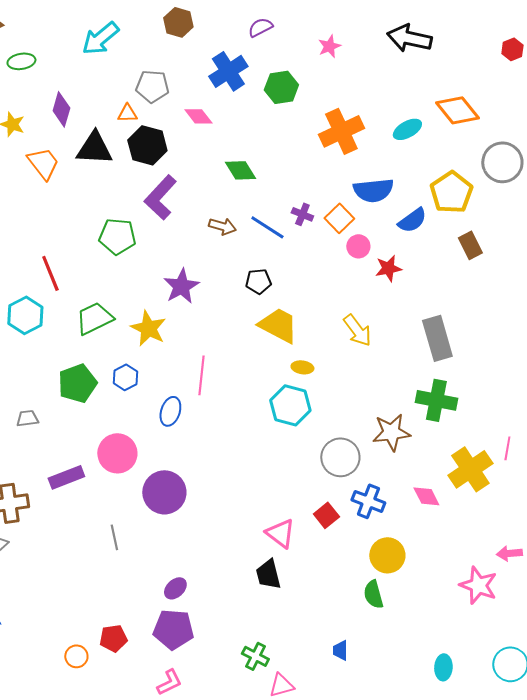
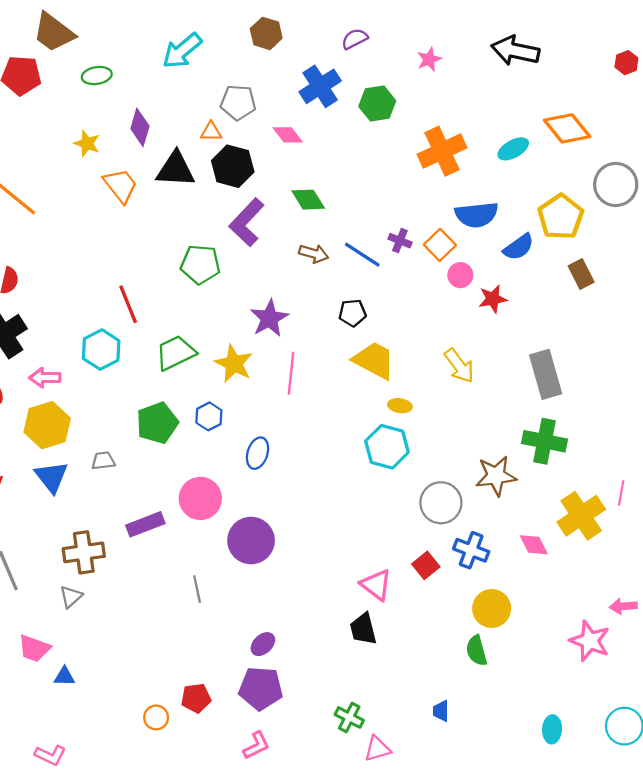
green diamond: (240, 170) -> (308, 200), moved
pink line: (201, 375) -> (291, 373), moved

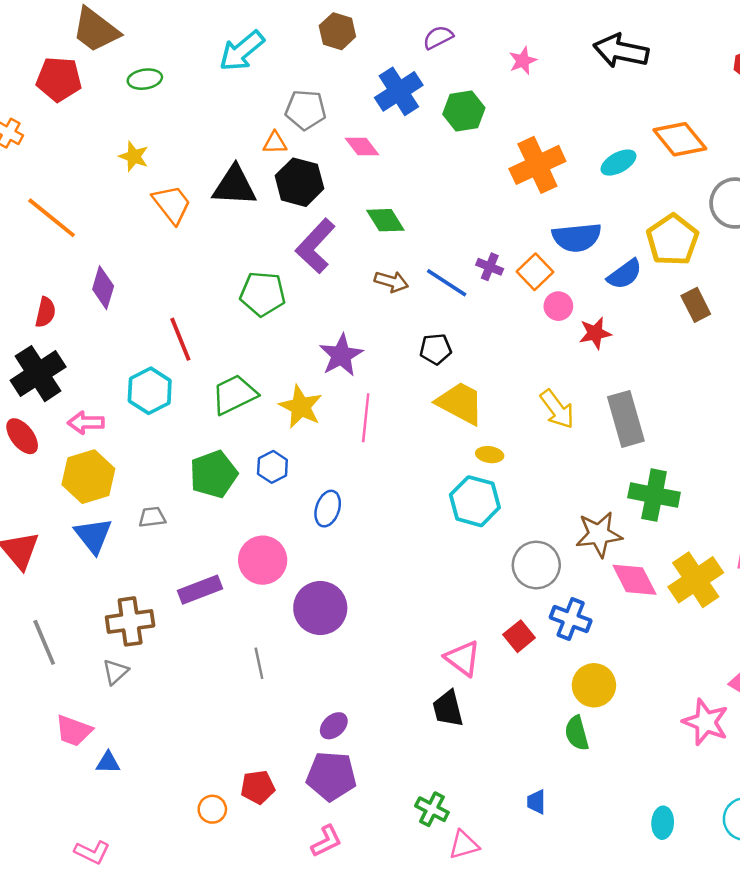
purple diamond: (140, 127) -> (103, 288), moved
gray rectangle: (546, 374) -> (626, 419), moved
pink diamond: (534, 545) -> (634, 580), moved, size x1.4

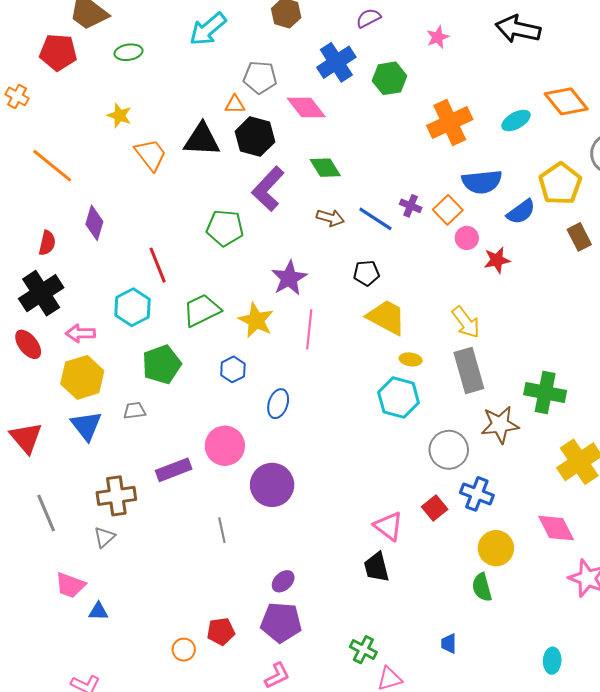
pink diamond: (362, 147) -> (306, 107), size x1.4
gray rectangle: (626, 419) -> (469, 370), moved
green pentagon: (214, 474) -> (162, 364), moved
pink diamond: (634, 580) -> (556, 528), moved

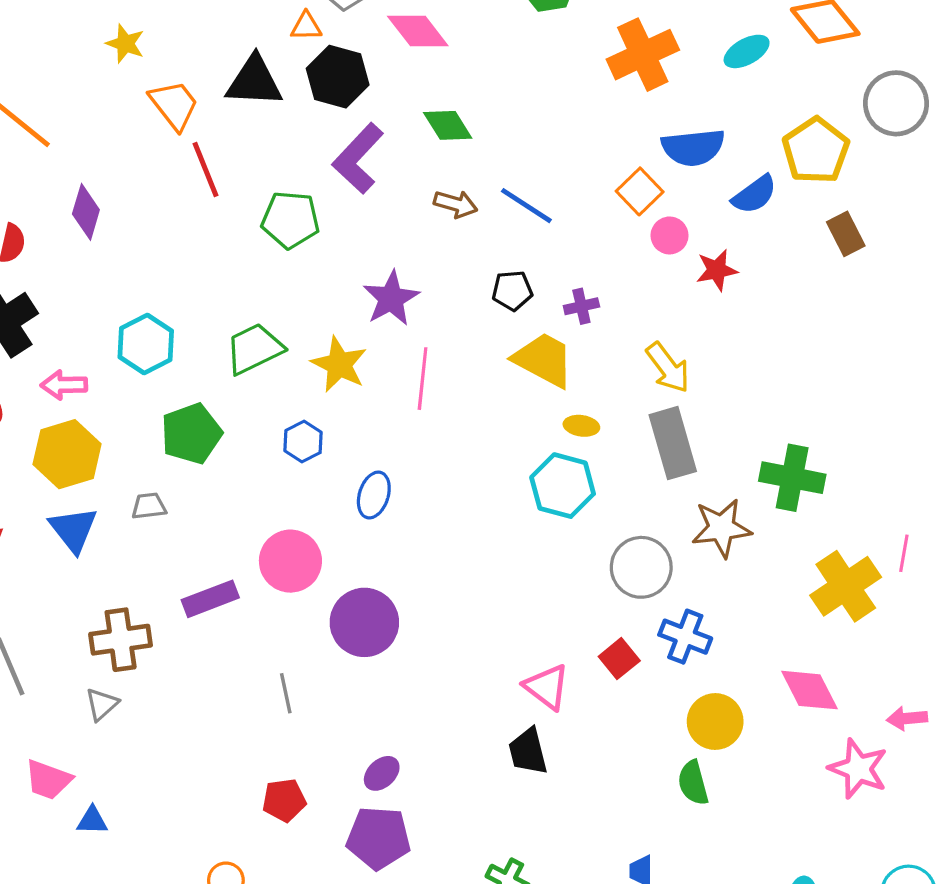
purple cross: (411, 206) -> (581, 306), moved, turned -35
red line: (158, 265) -> (206, 169), moved
red pentagon: (221, 631) -> (284, 800), moved

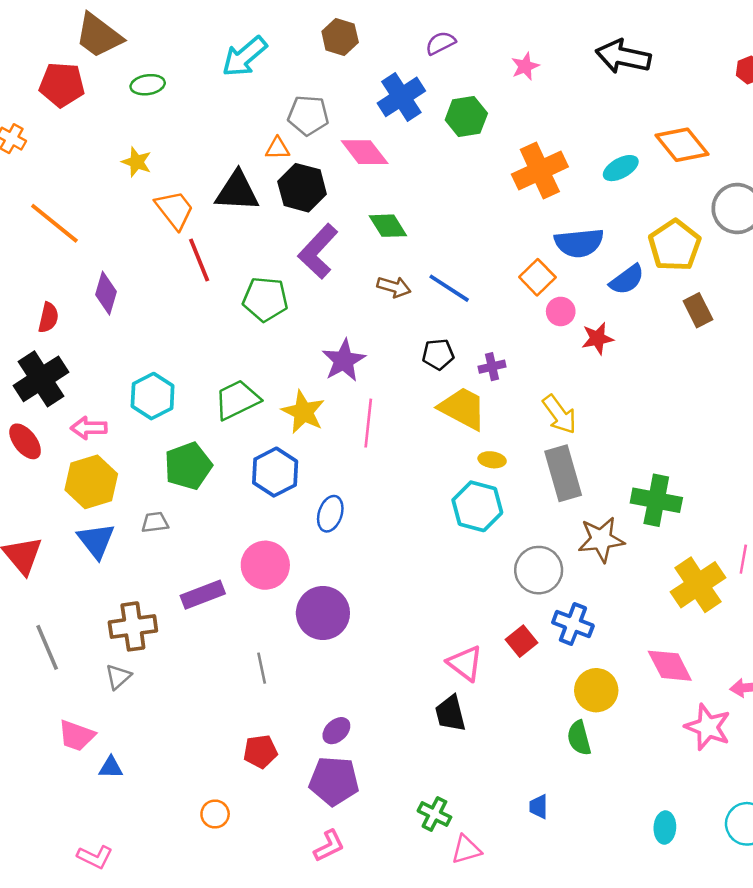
blue hexagon: (303, 442) -> (275, 472), size x1.5

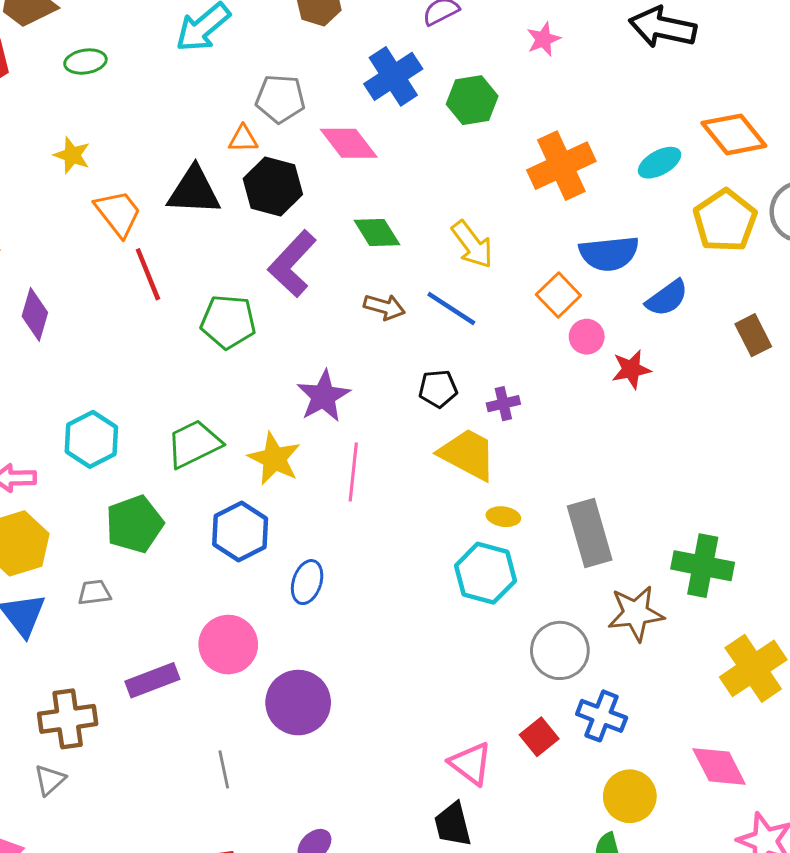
yellow pentagon: (675, 245) -> (725, 221), moved
yellow arrow: (559, 414) -> (472, 244), moved

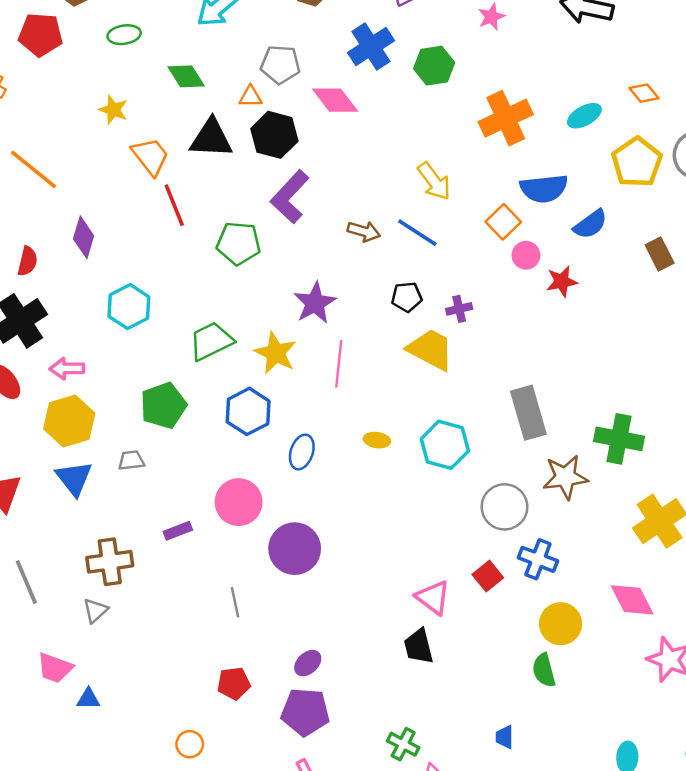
orange diamond: (734, 134) -> (644, 93), size x0.6
green diamond: (377, 233) -> (186, 76), moved
cyan hexagon: (91, 439) -> (129, 307), moved
yellow ellipse: (503, 517) -> (377, 440), moved
purple rectangle: (152, 680) -> (178, 531), size x0.7

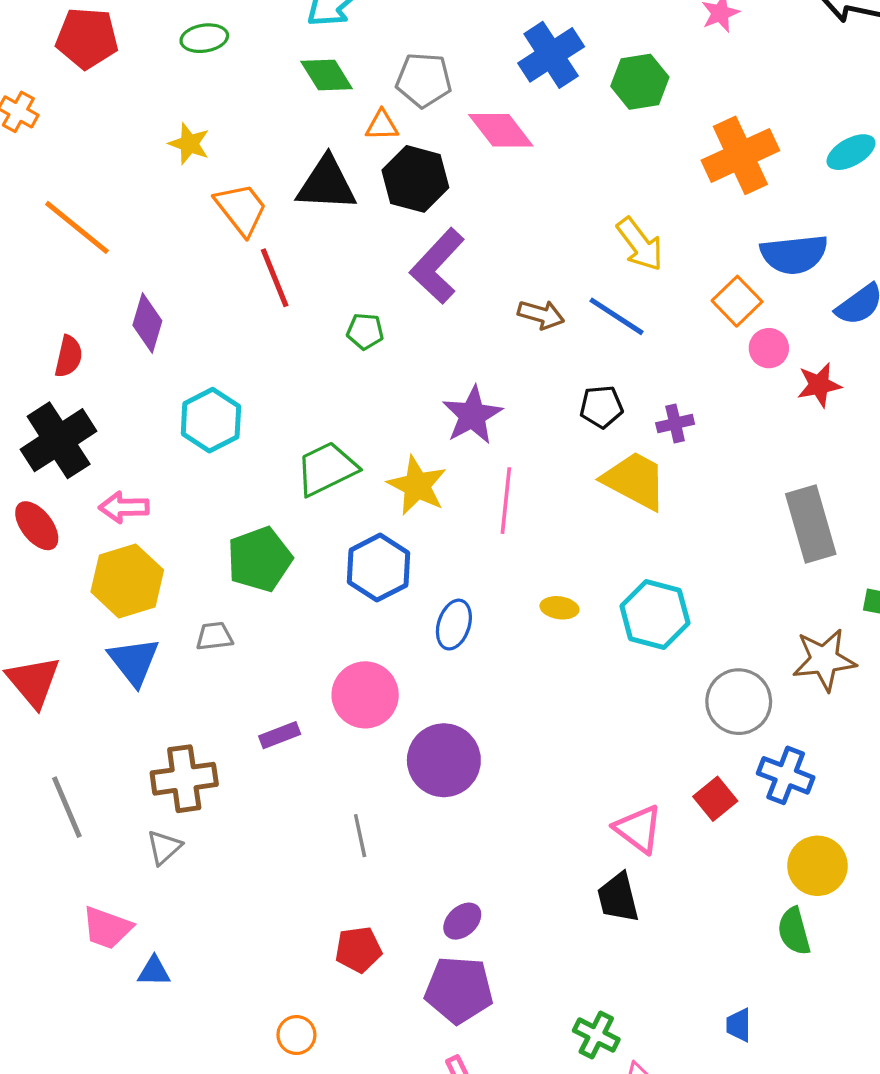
green diamond: (186, 76) -> (327, 75), moved
green pentagon: (239, 243) -> (365, 331), size x0.6
gray rectangle: (528, 413) -> (811, 524), moved

